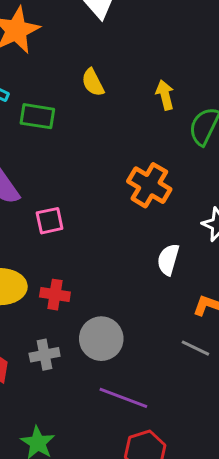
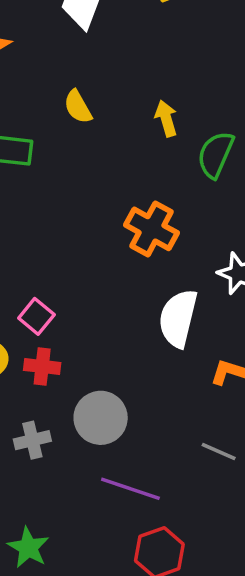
pink square: (50, 221) -> (36, 316), moved, turned -36
white semicircle: (168, 259) -> (178, 318), size x1.5
gray line: (195, 348) -> (219, 452), moved

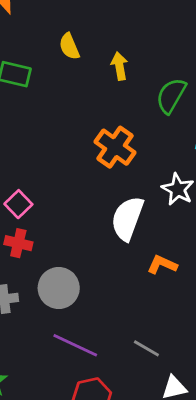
yellow arrow: (166, 118) -> (120, 66), moved
gray line: (219, 452) -> (146, 348), moved

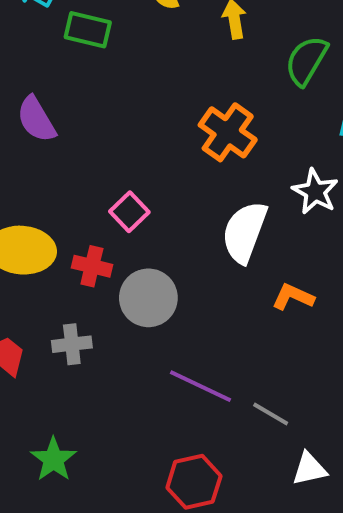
pink square: (18, 204) -> (129, 212), moved
gray circle: (59, 288) -> (148, 298), moved
purple line: (75, 345) -> (201, 386), moved

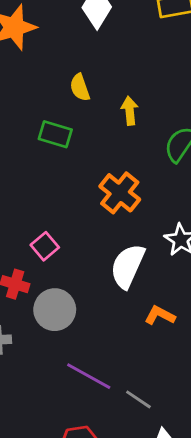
green rectangle: (88, 30) -> (55, 134), moved

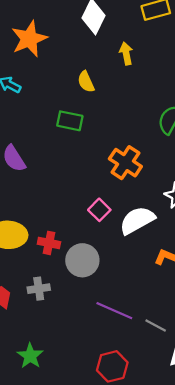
yellow arrow: (130, 111) -> (126, 53), moved
pink square: (45, 246) -> (99, 210), moved
white semicircle: (128, 266) -> (137, 220), turned 42

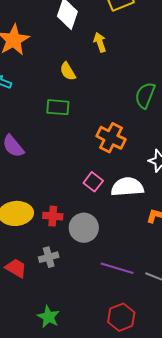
white semicircle: (137, 220) -> (127, 187), turned 32

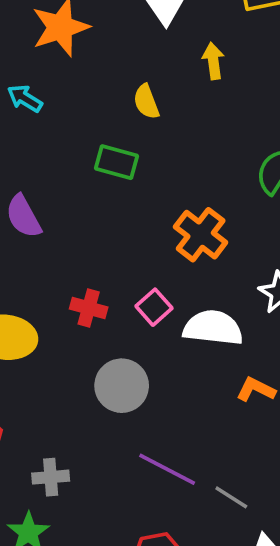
red cross: (53, 216) -> (89, 308), moved
gray cross: (49, 257) -> (51, 477), moved

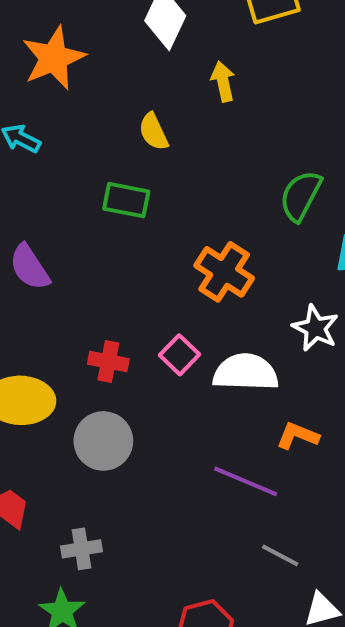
gray circle: (122, 386) -> (103, 441), moved
purple line: (167, 469) -> (246, 481), moved

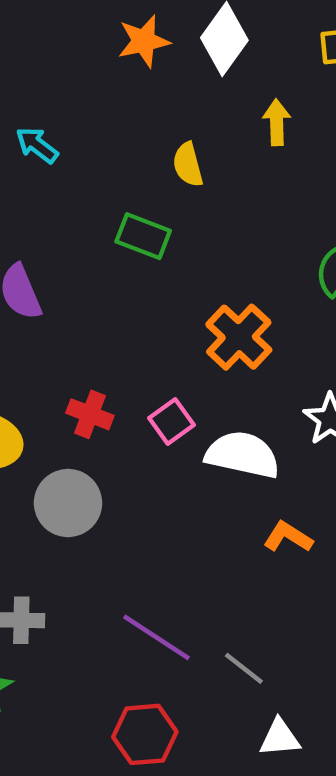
orange star: (54, 58) -> (144, 41), moved, size x0.7
purple line: (246, 481) -> (157, 637), moved

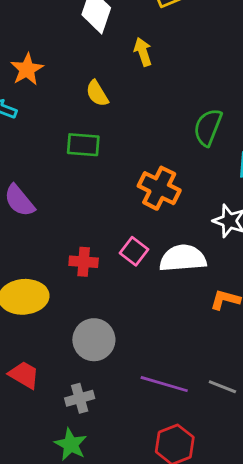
orange star: (144, 41) -> (27, 69), moved
gray circle: (68, 503) -> (94, 340), moved

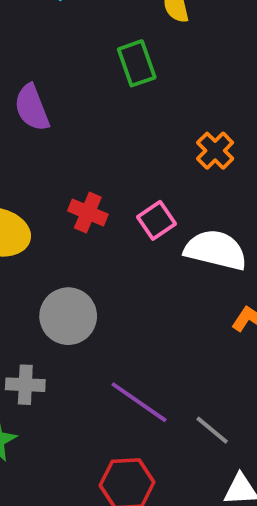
green rectangle: (83, 145) -> (137, 63), turned 48
orange cross: (159, 188) -> (215, 151), size x0.7

